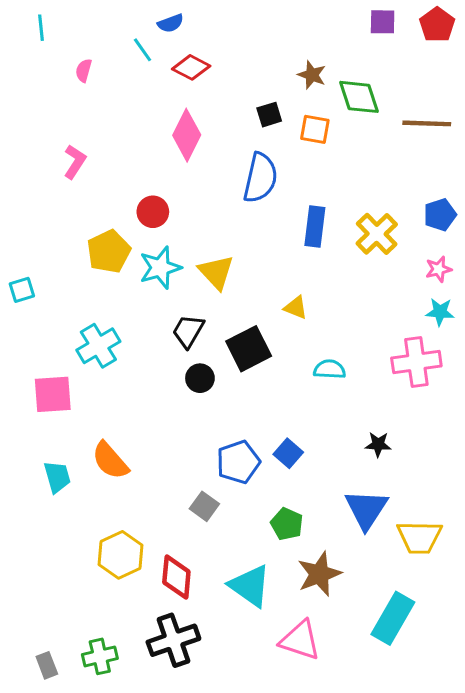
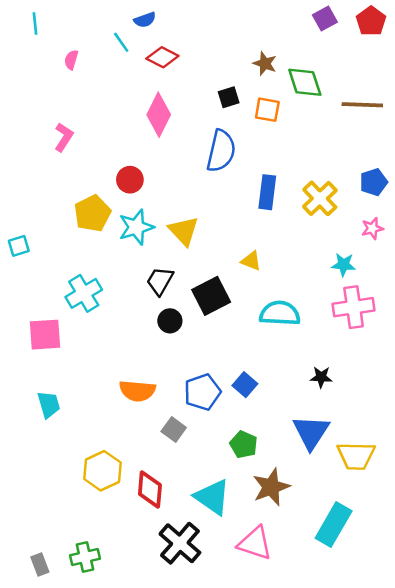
purple square: (383, 22) -> (325, 19), turned -30
cyan star: (440, 312) -> (344, 265), moved
cyan semicircle: (330, 369) -> (280, 313), size x1.5
orange semicircle: (110, 461) -> (137, 391), moved, turned -44
black cross: (173, 640) -> (180, 543), moved, turned -30

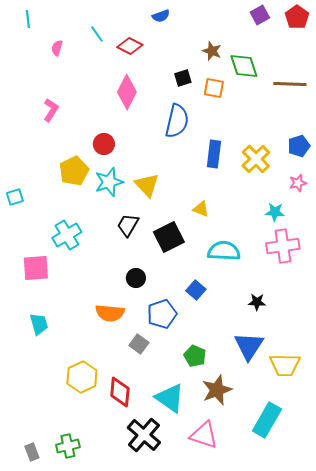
blue semicircle: (145, 20) -> (161, 16), moved
black circle: (170, 321) -> (136, 278), moved
blue square: (245, 385) -> (196, 290), moved

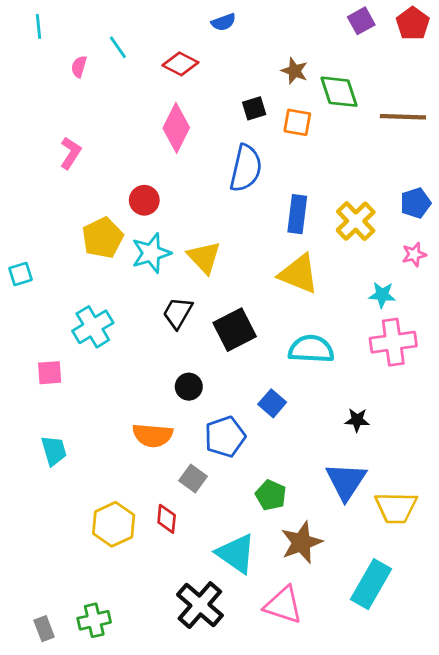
cyan line: (97, 34) -> (118, 47), moved
yellow triangle: (201, 209) -> (299, 274), moved, size x1.8
pink square: (36, 268) -> (50, 373), size x0.7
red diamond: (120, 392) -> (167, 519), moved, size x0.7

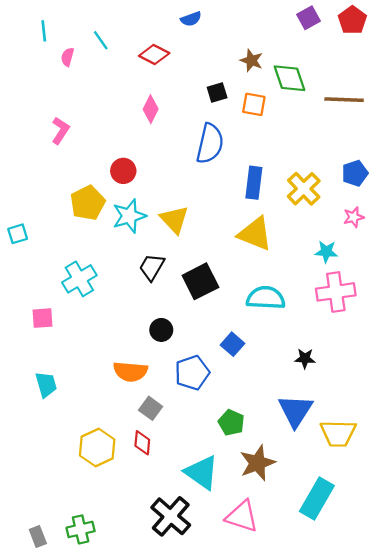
cyan line: (39, 26) -> (44, 31), moved
pink diamond: (176, 128) -> (151, 109), size x0.7
gray square: (193, 478) -> (151, 408), moved

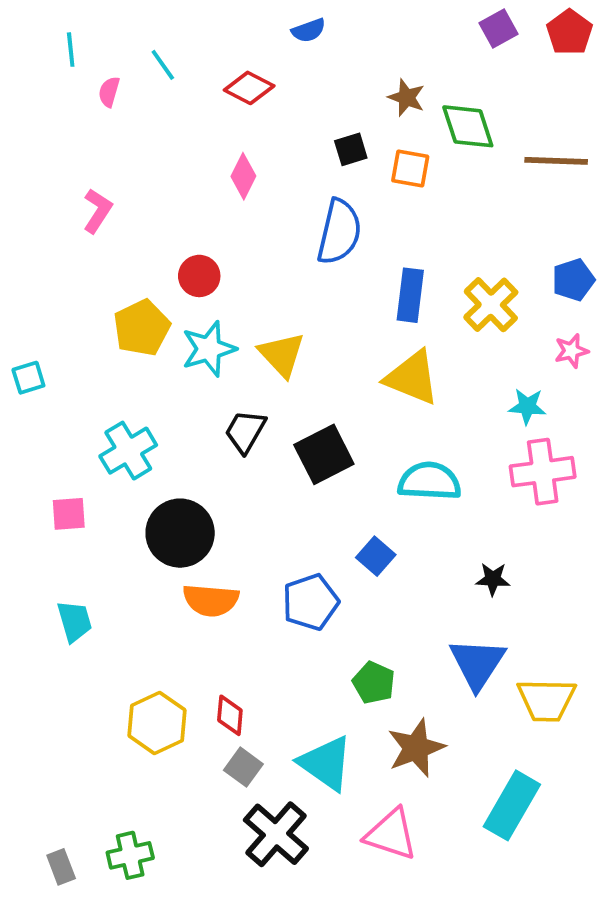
black circle: (161, 330) -> (180, 533), moved, size x1.8
gray square: (151, 408) -> (243, 767), moved

